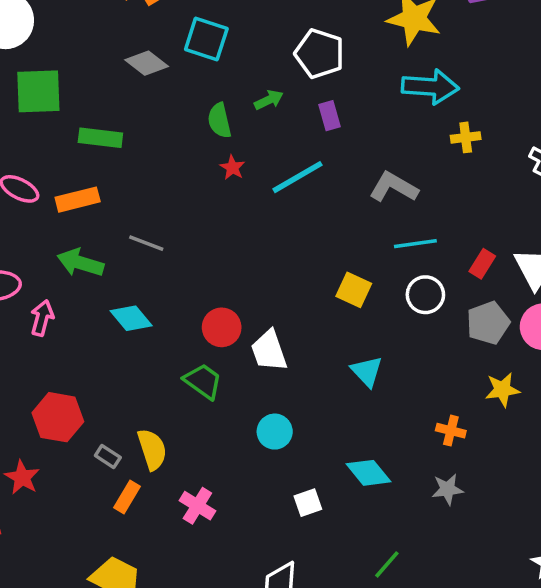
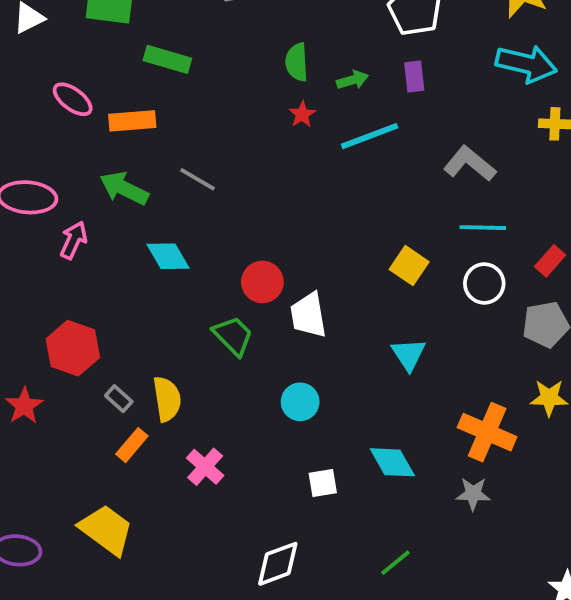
green arrow: (269, 100) -> (353, 80), moved
orange cross: (451, 431) -> (487, 432), size x1.8

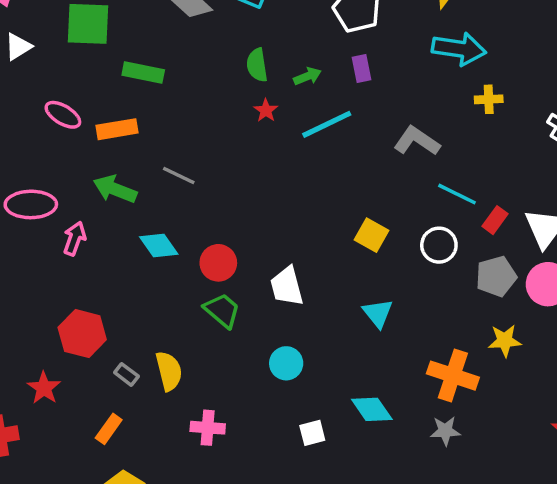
cyan line: (483, 228) -> (457, 194), moved, turned 30
red circle: (262, 282) -> (218, 263), moved
orange rectangle: (132, 445) -> (109, 429), moved
pink cross: (205, 467) -> (208, 428), turned -32

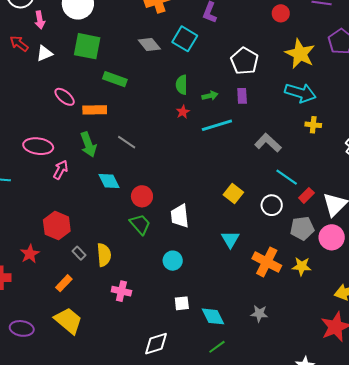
green arrow: (115, 189) -> (88, 145), turned -140
orange cross: (453, 376) -> (267, 262), moved
cyan diamond: (372, 409) -> (213, 316), moved

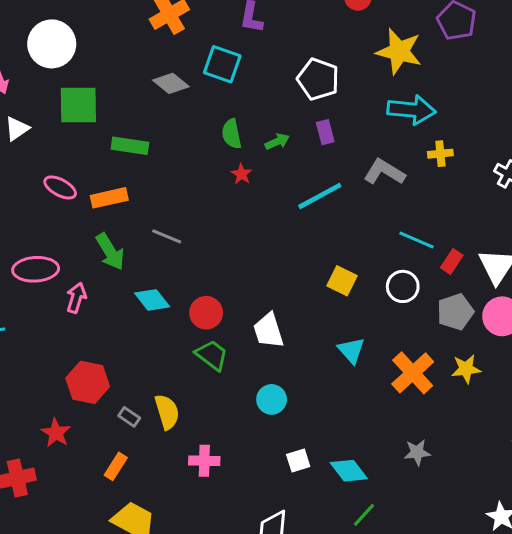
cyan line: (217, 125) -> (320, 196), moved
gray L-shape: (268, 143) -> (384, 172), moved
orange cross: (267, 262) -> (413, 373), turned 32

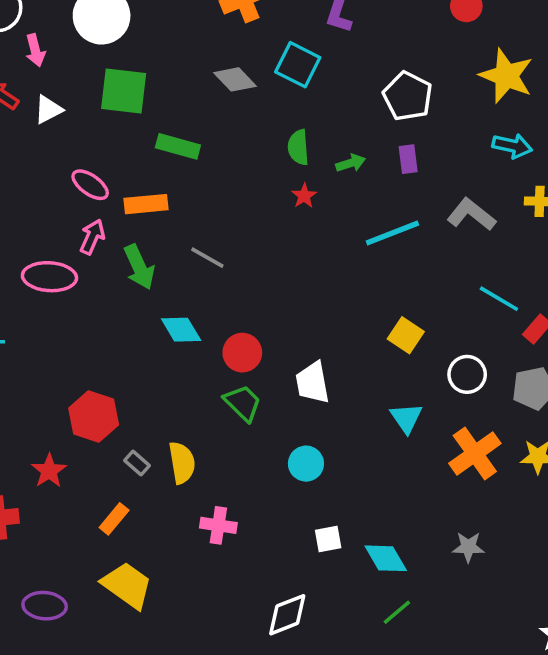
cyan arrow: (411, 110) -> (512, 146), size x0.7
white circle: (403, 286) -> (467, 374), moved
pink arrow: (76, 298) -> (92, 237), moved

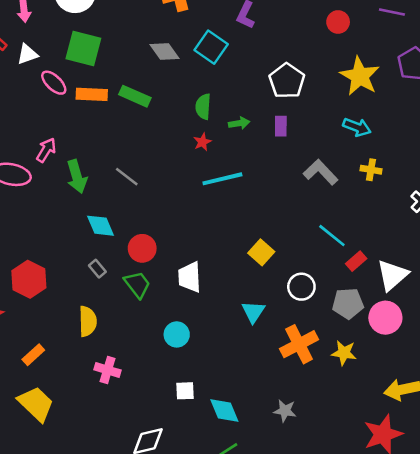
green rectangle: (178, 146) -> (135, 96), moved
pink ellipse: (90, 185) -> (54, 83), moved
orange rectangle: (146, 204) -> (92, 94), moved
cyan line: (392, 233) -> (222, 179), moved
gray rectangle: (137, 463) -> (97, 269), moved

